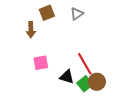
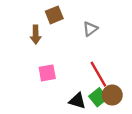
gray triangle: (77, 14) -> (90, 29), moved
black triangle: (67, 77) -> (77, 101), moved

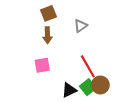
brown arrow: (36, 35) -> (47, 35), moved
black triangle: (77, 101) -> (69, 90), turned -42

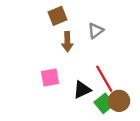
brown arrow: (47, 35) -> (67, 42), moved
black triangle: (69, 90) -> (82, 90), moved

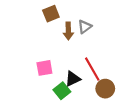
brown arrow: (67, 42) -> (68, 31), moved
green square: (104, 103) -> (62, 91), moved

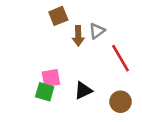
red line: (92, 69) -> (120, 58), moved
green square: (62, 91) -> (45, 92), moved, turned -35

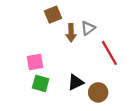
pink square: (51, 78) -> (35, 62), moved
brown circle: (120, 102) -> (98, 92), moved

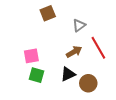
brown arrow: (71, 33) -> (74, 52), moved, turned -119

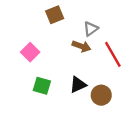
brown arrow: (74, 52) -> (81, 46), moved, turned 49
pink square: (31, 56) -> (30, 52), moved, turned -35

